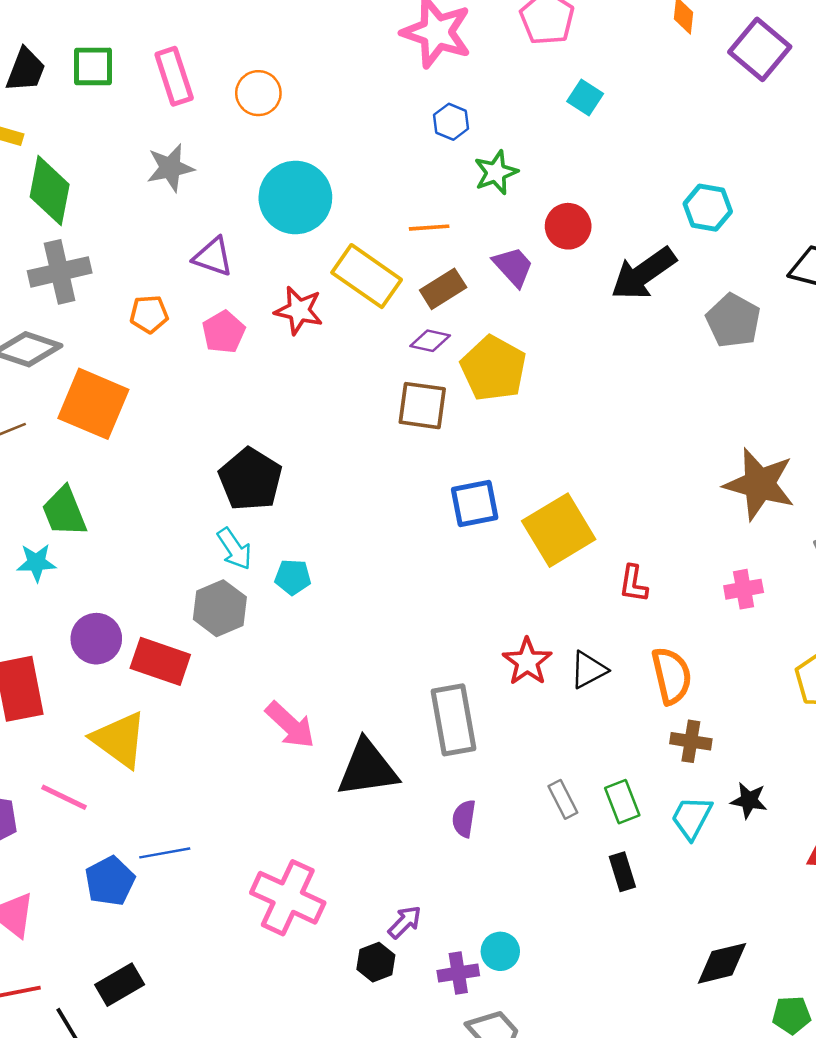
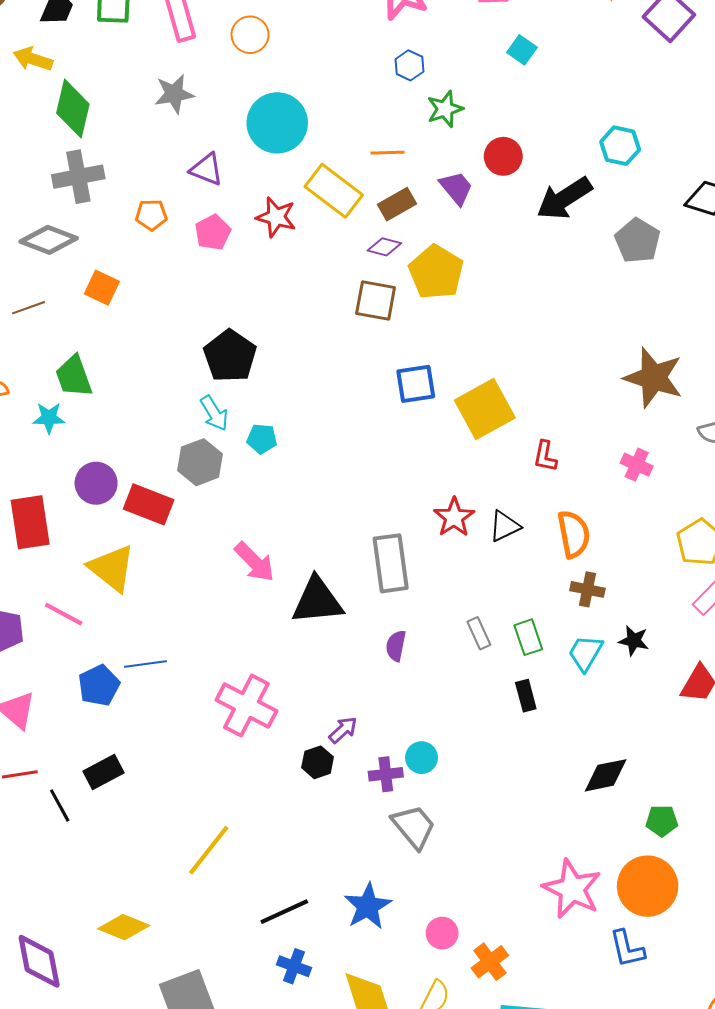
orange square: (93, 404) -> (102, 288), size x0.6
pink cross: (744, 589) -> (637, 465), turned 32

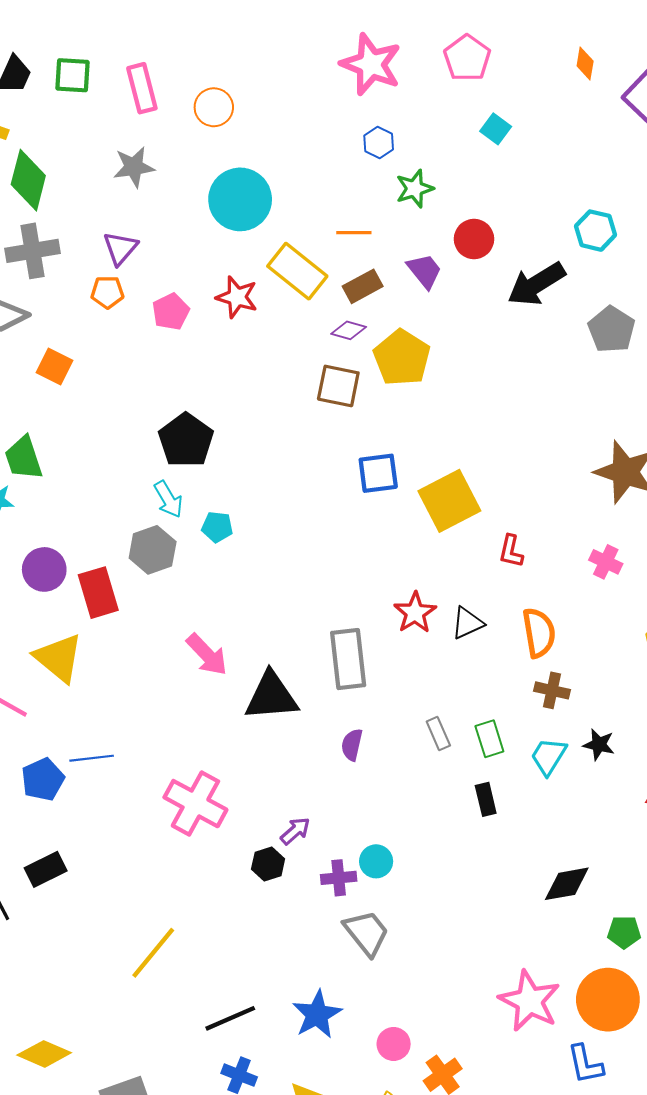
purple triangle: (207, 169) -> (120, 248), moved, turned 48
red rectangle: (149, 504) -> (98, 593), turned 51
yellow diamond: (124, 927) -> (44, 1054), moved

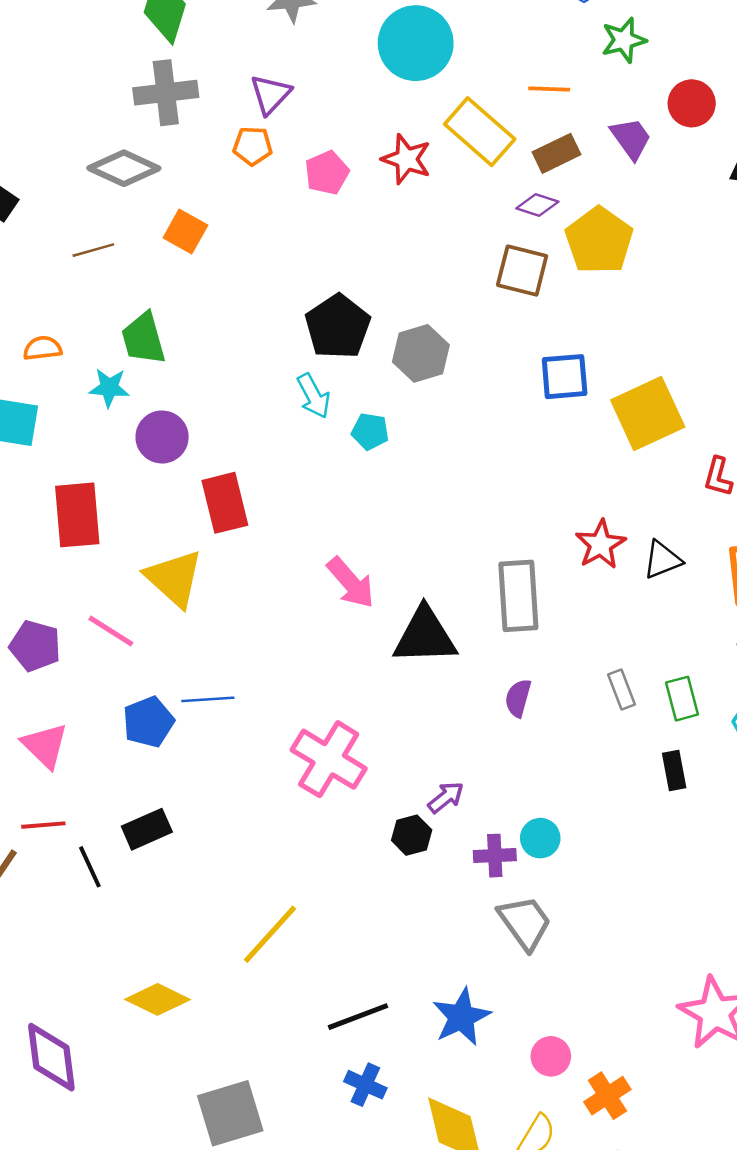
gray hexagon: (153, 550) -> (421, 353), moved
purple circle: (44, 569) -> (162, 437), moved
yellow diamond: (44, 1054) -> (158, 999), moved

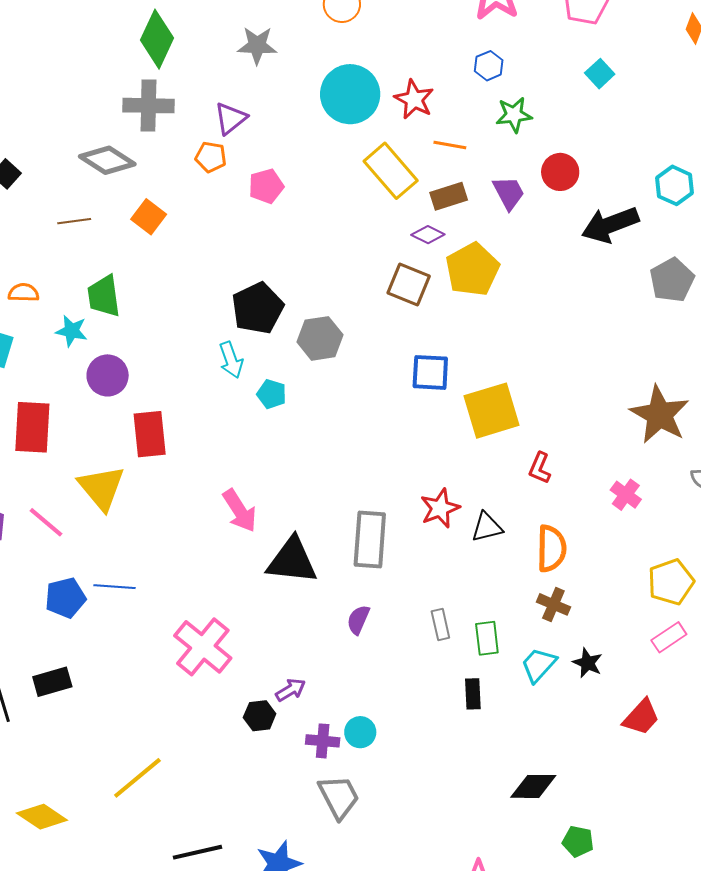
red star: (406, 159) -> (414, 99), moved

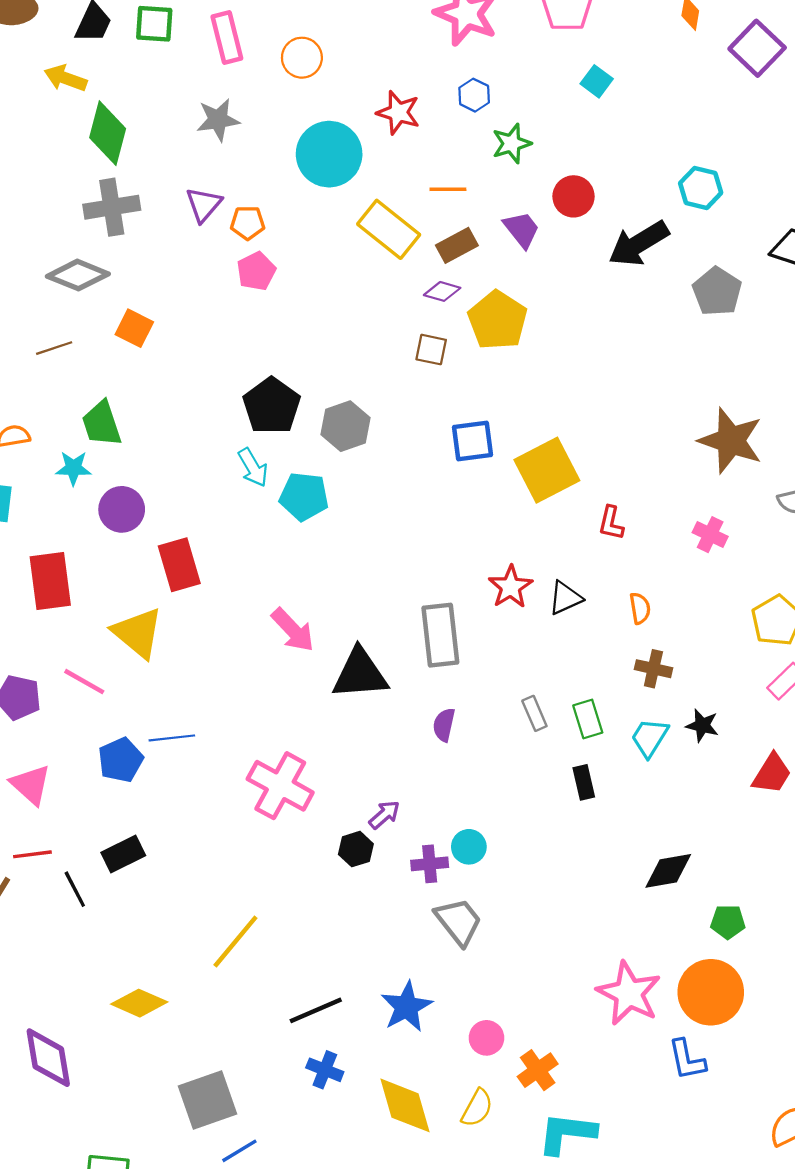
red star: (414, 99) -> (398, 113), moved
orange pentagon: (211, 157) -> (248, 223), moved
brown square: (409, 284) -> (431, 350), size x0.7
cyan pentagon: (272, 394) -> (304, 497), size x1.5
orange semicircle: (551, 549) -> (640, 608), size x0.6

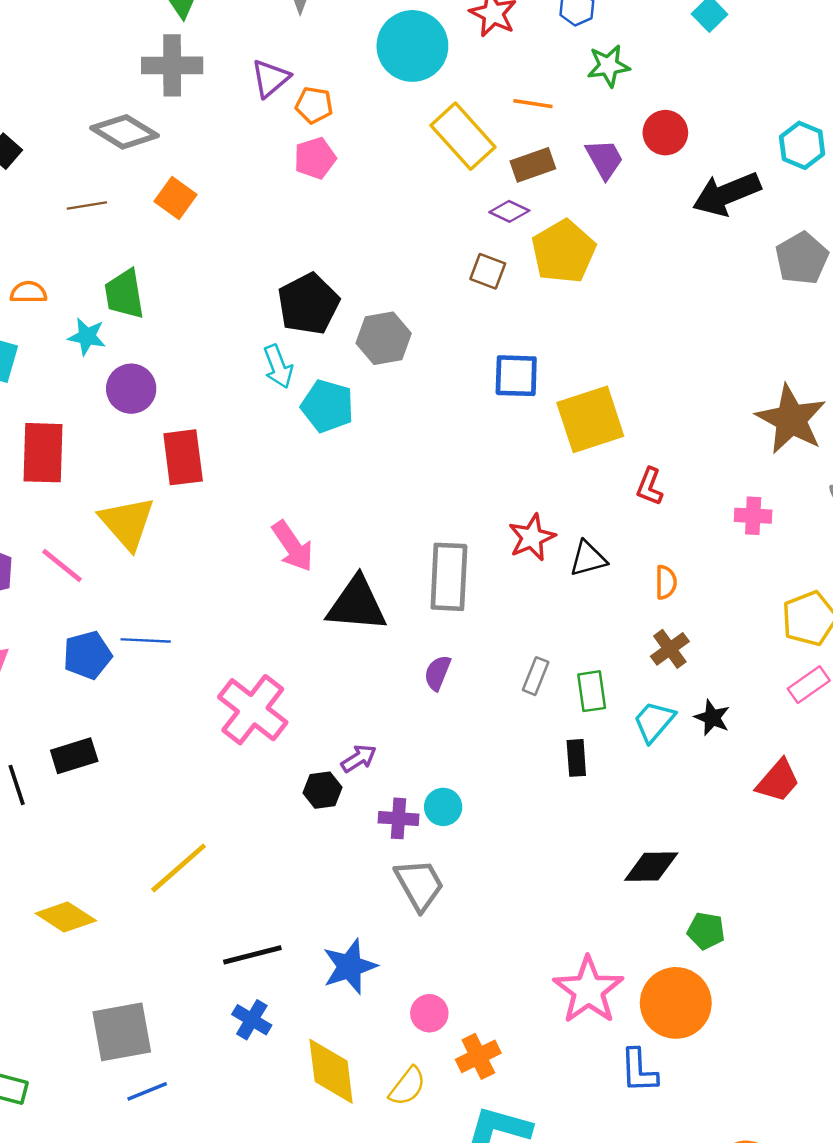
pink cross: (710, 535) -> (753, 516), turned -32
brown cross: (653, 669) -> (670, 649), turned 32
gray rectangle: (534, 713) -> (536, 676), turned 36

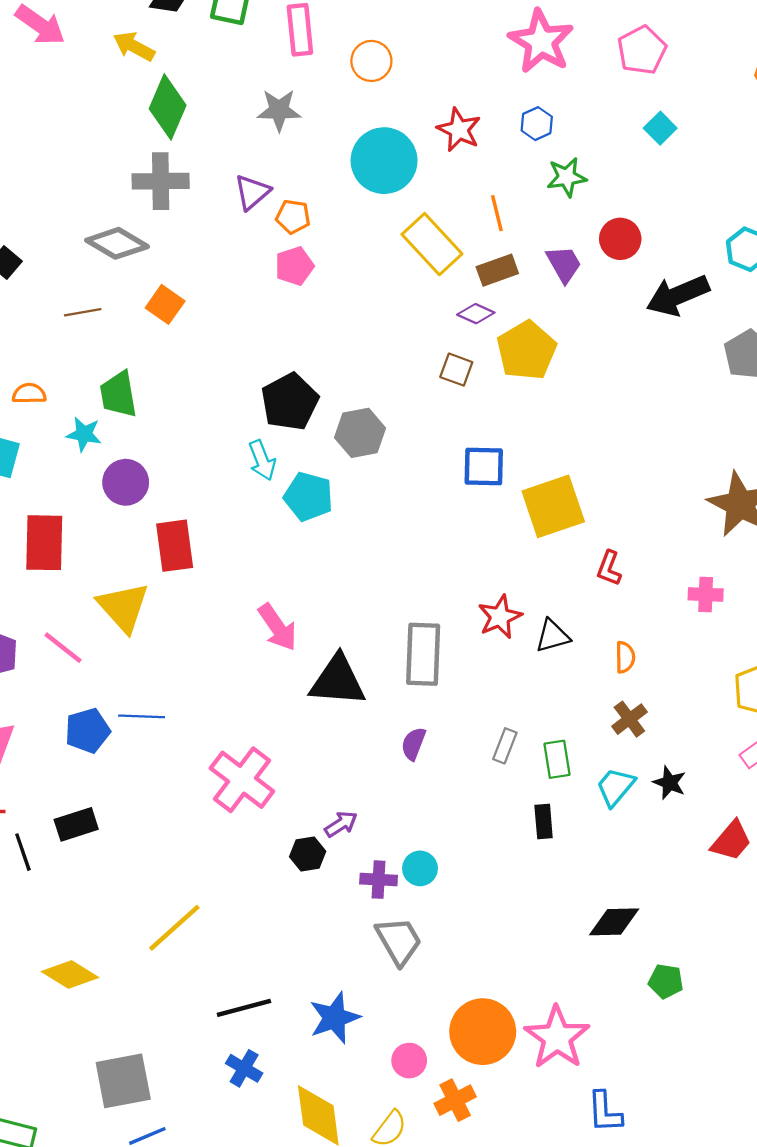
orange line: (533, 104) -> (497, 213), turned 68
orange circle: (676, 1003) -> (483, 1032), moved

